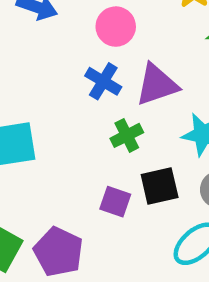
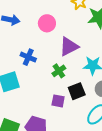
blue cross: (103, 81) -> (28, 57), moved

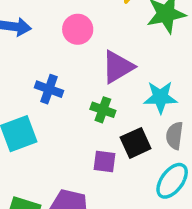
green cross: (59, 71) -> (103, 110), turned -32

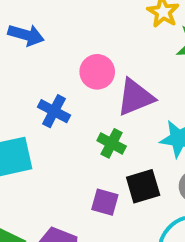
pink circle: (78, 29) -> (97, 72), moved

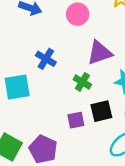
pink circle: (97, 72) -> (78, 14), moved
purple square: (105, 202) -> (76, 120), turned -30

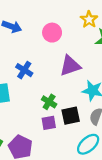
green cross: (82, 82) -> (49, 102), moved

